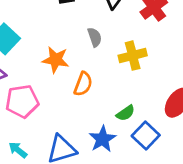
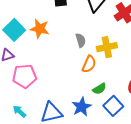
gray semicircle: (95, 37) -> (81, 40), moved
orange star: (56, 60) -> (40, 29), moved
orange semicircle: (83, 84) -> (89, 64), moved

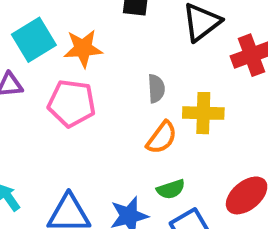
orange star: (40, 29) -> (83, 48), turned -30
pink pentagon: (25, 76) -> (72, 103), moved

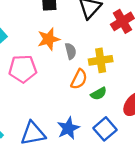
orange star: (83, 48) -> (49, 39), moved
green semicircle: (171, 189) -> (99, 94), moved

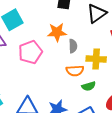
pink pentagon: (23, 69) -> (30, 52), turned -30
orange semicircle: (79, 79) -> (75, 71), turned 48

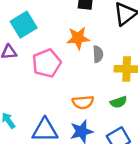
orange semicircle: (75, 71) -> (83, 102), moved

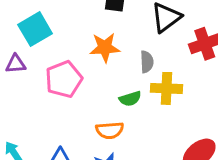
gray semicircle: (98, 54) -> (147, 62), moved
green semicircle: (118, 102) -> (130, 99), moved

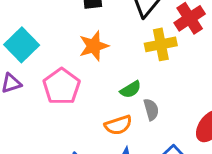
gray semicircle: (147, 62) -> (151, 109), moved
yellow cross: (166, 88) -> (161, 44), moved

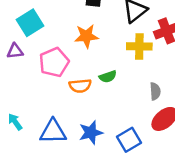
gray semicircle: (151, 109) -> (155, 91), moved
orange semicircle: (118, 125) -> (80, 86), moved

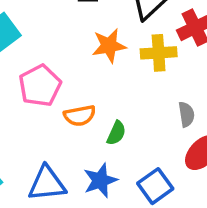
orange star: (86, 36) -> (109, 46), moved
green semicircle: (108, 77) -> (116, 133), moved, turned -42

